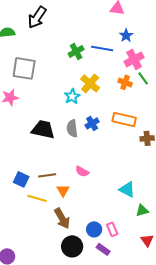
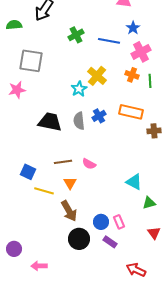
green cross: (76, 51) -> (76, 35), moved
green line: (143, 78) -> (150, 81), moved, turned 32
brown line: (47, 175) -> (63, 162), moved

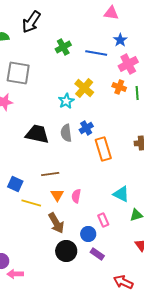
orange rectangle: (131, 112) -> (103, 149), moved, turned 60
pink semicircle: (89, 164) -> (76, 196), moved, turned 72
pink rectangle: (119, 222) -> (103, 220), moved
pink arrow: (39, 266) -> (15, 274), moved

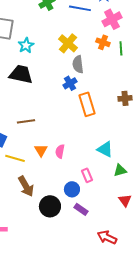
cyan star: (66, 101) -> (26, 45), moved
gray semicircle: (66, 133) -> (78, 64), moved
black trapezoid: (37, 134) -> (21, 74), moved
brown line: (50, 174) -> (26, 121), moved
brown arrow: (56, 223) -> (26, 186), moved

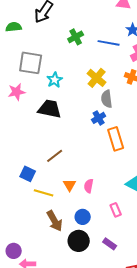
brown line: (26, 121) -> (55, 156), turned -30
blue circle: (72, 189) -> (83, 217), moved

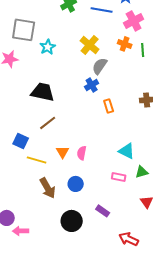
gray semicircle: (107, 99) -> (100, 66), turned 42
black trapezoid: (50, 109) -> (43, 92), moved
orange rectangle: (116, 139) -> (109, 106), size x0.6
pink rectangle: (116, 210) -> (119, 177), moved, turned -56
black circle: (79, 241) -> (72, 221), moved

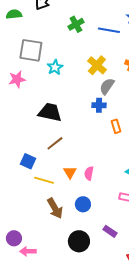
blue cross: (92, 85) -> (99, 105), turned 32

